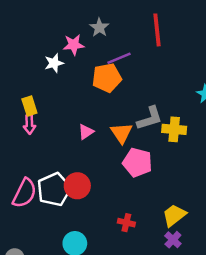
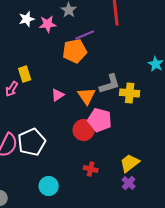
white star: (54, 63) -> (27, 19), moved
yellow rectangle: (29, 106) -> (25, 74), moved
pink arrow: (29, 124) -> (12, 89), turned 35
red circle: (77, 186) -> (84, 130), moved

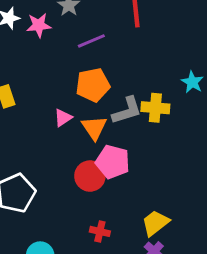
orange pentagon: (75, 51) -> (93, 85), moved
yellow cross: (130, 93) -> (155, 108), moved
pink triangle: (58, 95) -> (63, 118), moved

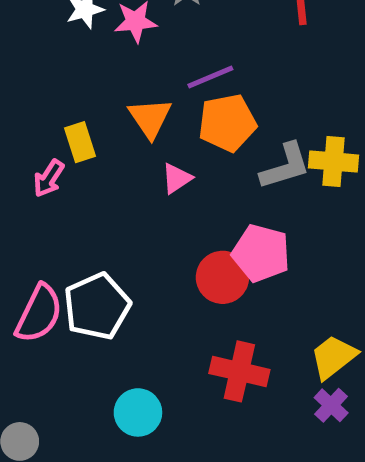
purple line: (91, 41) -> (210, 77), moved
orange triangle: (94, 128) -> (150, 118), moved
red cross: (100, 231) -> (239, 371), size x1.6

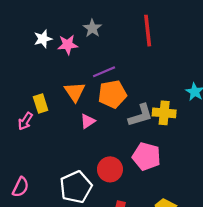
pink pentagon: (261, 253) -> (146, 156), moved
white pentagon: (97, 306) -> (76, 187), moved
pink semicircle: (39, 314) -> (21, 187), size x0.7

